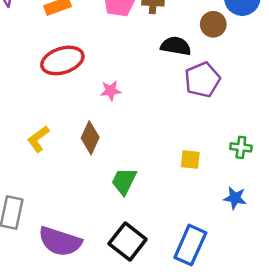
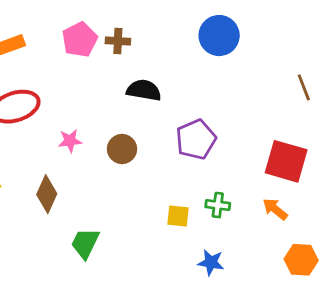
brown circle: (213, 24) -> (122, 149), moved
purple pentagon: (202, 80) -> (196, 139), moved
yellow square: (190, 159) -> (178, 216), moved

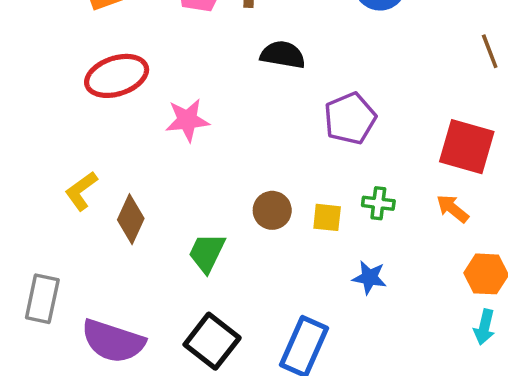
pink star: (70, 141) -> (187, 120), size x1.4
brown circle: (122, 149) -> (272, 210), moved
brown diamond: (47, 194) -> (131, 219), moved

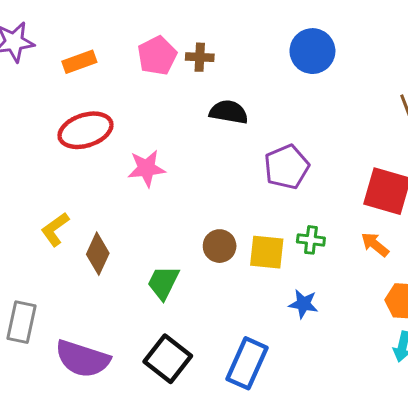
yellow square: (327, 217) -> (267, 252), size x1.4

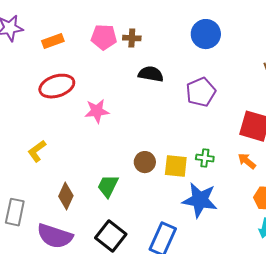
pink pentagon: (157, 56) -> (104, 37), turned 30
purple pentagon: (287, 167) -> (201, 92), moved
brown diamond: (98, 254) -> (66, 196), moved
blue star: (303, 304) -> (200, 200), size x1.8

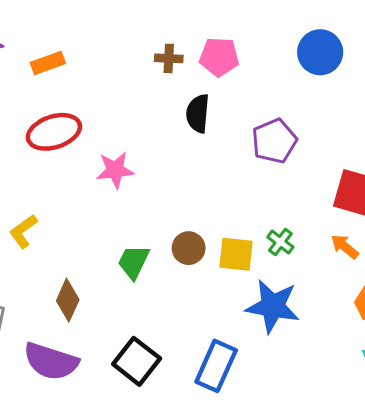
blue circle: (206, 34) -> (320, 52), moved
pink pentagon: (104, 37) -> (219, 57), moved
black semicircle: (151, 74) -> (198, 113), turned -95
green cross: (205, 158) -> (280, 242), turned 30
green trapezoid: (108, 186) -> (133, 262), moved

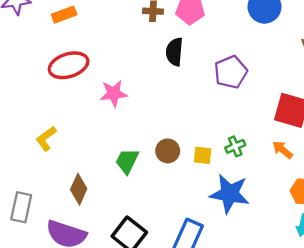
green cross: (280, 242) -> (235, 146), turned 30
yellow square: (236, 254) -> (203, 155), size x0.7

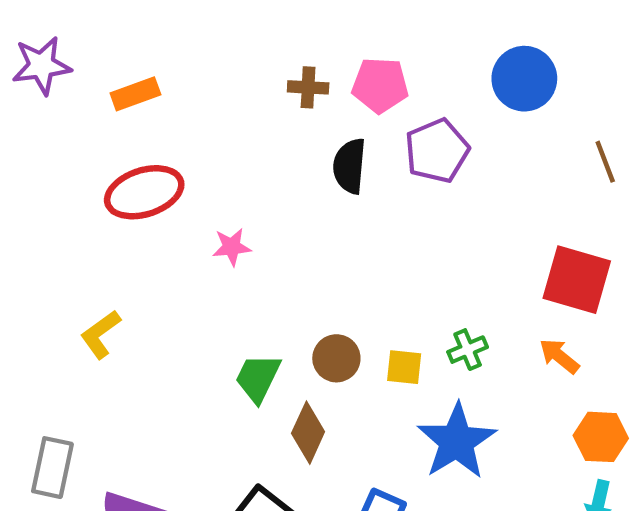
purple pentagon: (231, 72) -> (437, 151), moved
pink star: (114, 93) -> (232, 247), size x0.7
brown diamond: (79, 189) -> (308, 433), moved
blue star: (230, 194) -> (457, 441), turned 30

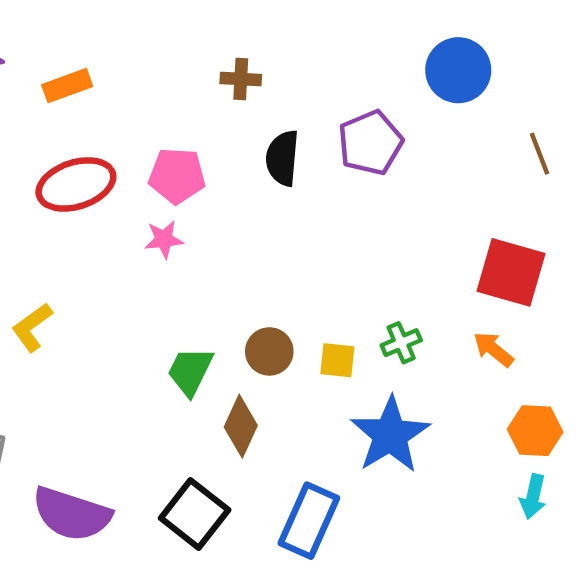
pink pentagon: (380, 85) -> (177, 176), moved

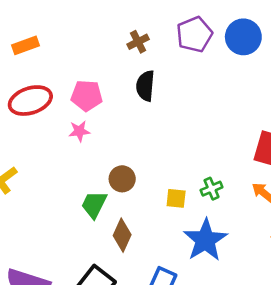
brown cross: (241, 79) -> (138, 42), moved, turned -30
purple pentagon: (370, 143) -> (194, 34), moved
brown circle: (269, 351) -> (122, 179), moved

